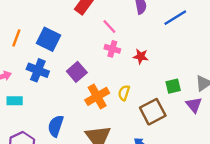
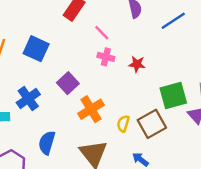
blue cross: (38, 70) -> (28, 99), moved, turned 35
green square: (173, 86) -> (173, 95), size x1.6
yellow semicircle: (124, 93) -> (123, 124), moved

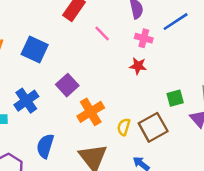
pink cross: (106, 57) -> (144, 38), moved
green square: (173, 95) -> (175, 98), size x0.6

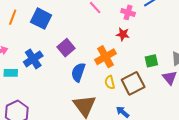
orange cross: (91, 112) -> (105, 57), moved
yellow semicircle: (124, 127) -> (110, 82), turned -32
blue semicircle: (45, 146) -> (78, 72), moved

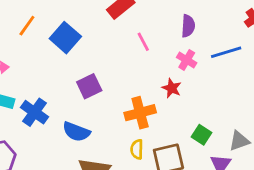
blue cross: (33, 59) -> (35, 112), moved, turned -36
green square: (151, 61) -> (201, 135), turned 32
blue semicircle: (78, 72) -> (76, 132), moved, turned -102

